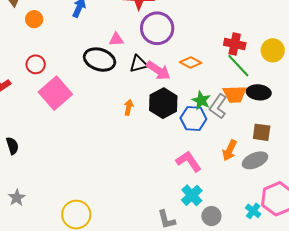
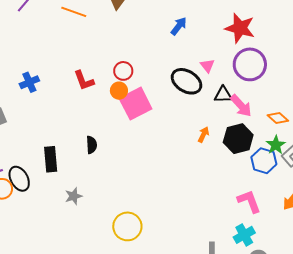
orange circle: (34, 19) -> (119, 91), moved
pink triangle: (116, 39) -> (207, 66), turned 42
orange diamond: (191, 62) -> (278, 118), moved
black semicircle: (12, 146) -> (92, 145), moved

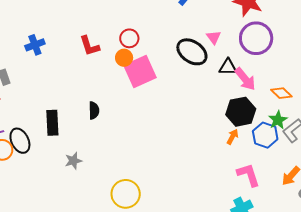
orange arrow: (203, 135) -> (232, 137), moved

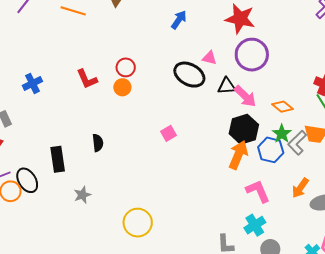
pink triangle: (214, 37) -> (209, 58), turned -35
pink square: (140, 72) -> (169, 133), moved, size x0.5
orange arrow: (232, 137) -> (238, 155), size x1.8

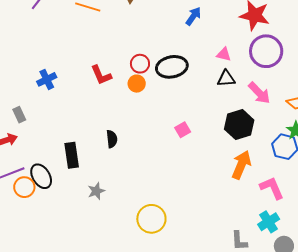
black ellipse: (189, 75) -> (172, 67), moved, turned -40
black triangle: (227, 86) -> (226, 79), moved
black hexagon: (244, 129) -> (239, 125), moved
orange arrow: (238, 155) -> (241, 165), moved

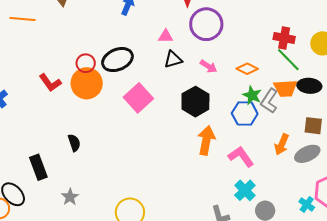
orange circle: (137, 84) -> (87, 83), size x1.8
pink arrow: (259, 93) -> (208, 66), size x0.7
pink square: (183, 130) -> (138, 98), moved, size x1.8

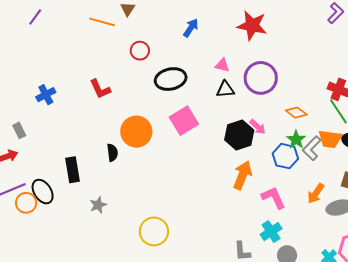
orange line: (23, 19) -> (102, 22), moved
purple circle: (206, 24) -> (261, 78), moved
red circle: (86, 63) -> (140, 51), moved
pink arrow: (208, 66) -> (258, 127), moved
orange circle: (87, 83) -> (136, 132), moved

